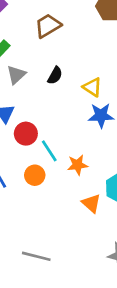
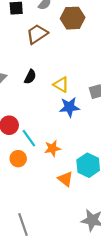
brown trapezoid: (48, 26) -> (37, 34), moved
gray line: (36, 256) -> (23, 224), turned 60

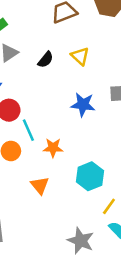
yellow triangle: (61, 85) -> (80, 56), moved
orange triangle: (65, 179) -> (40, 185), moved

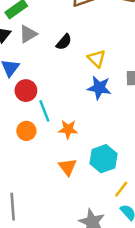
yellow triangle: (80, 56) -> (97, 59), moved
orange triangle: (40, 185) -> (68, 167), moved

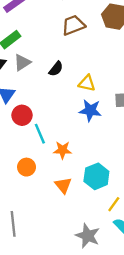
yellow triangle: (97, 59) -> (87, 83), turned -30
orange circle: (26, 131) -> (27, 167), moved

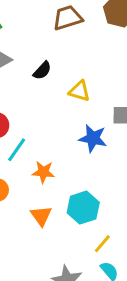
blue star: (90, 110) -> (93, 138), moved
cyan line: (40, 134) -> (17, 150), turned 54

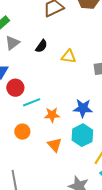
blue star: (93, 138) -> (83, 108), moved
cyan line: (17, 150) -> (32, 102), turned 42

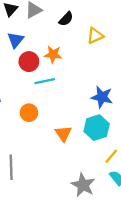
yellow triangle: (69, 56) -> (95, 36), turned -42
orange star: (52, 115) -> (53, 54), moved

